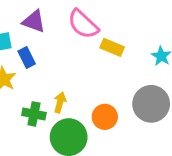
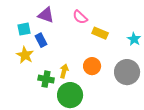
pink semicircle: (83, 24) -> (80, 17), size x0.7
orange circle: (105, 117) -> (92, 66), moved

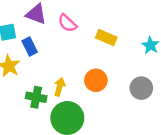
pink semicircle: (80, 17) -> (67, 23), moved
gray circle: (127, 72) -> (141, 88), size x0.7

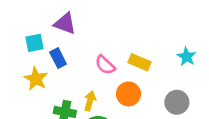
pink semicircle: (67, 23) -> (105, 65), moved
yellow rectangle: (106, 37) -> (140, 62), moved

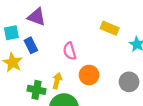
yellow rectangle: (140, 62) -> (110, 28), moved
pink semicircle: (105, 65) -> (70, 51), turned 30

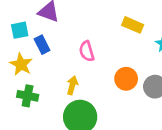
orange circle: (89, 75) -> (126, 79), moved
green cross: (37, 90) -> (28, 96), moved

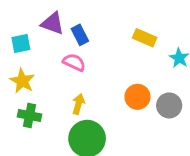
blue rectangle: (42, 45) -> (80, 35), moved
pink semicircle: (87, 51) -> (74, 62), moved, turned 132

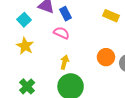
cyan square: (21, 44) -> (24, 20), turned -32
green cross: (29, 116) -> (27, 86), moved, turned 35

